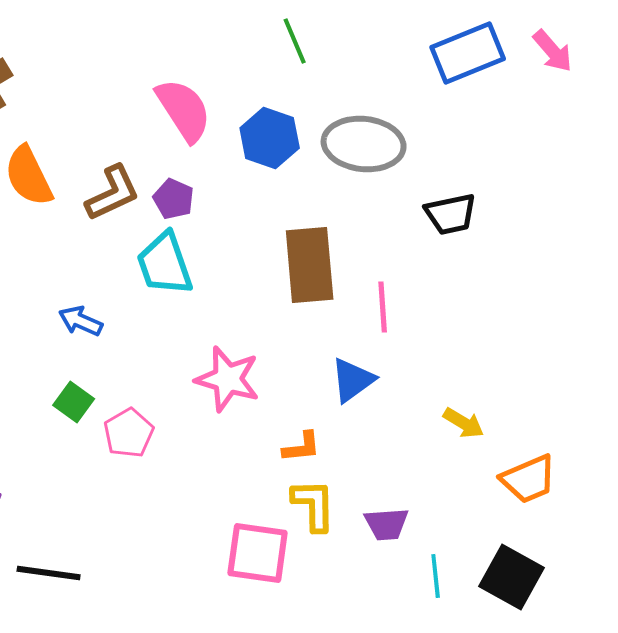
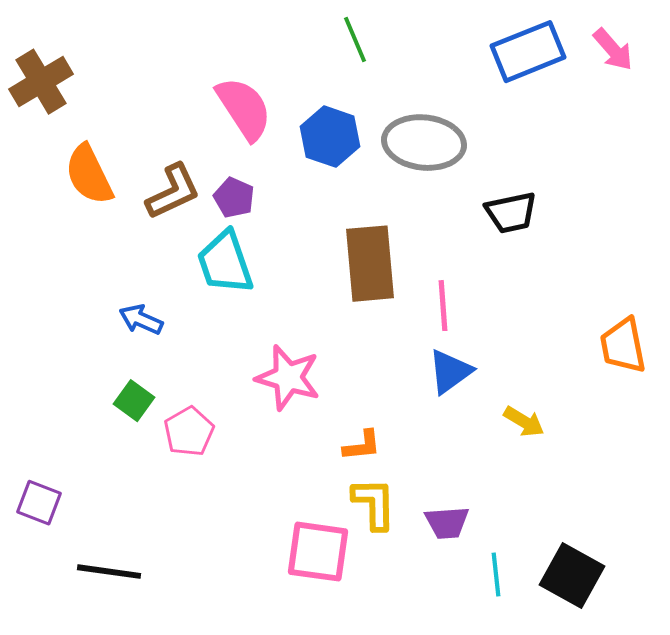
blue triangle: (353, 380) -> (450, 372), moved
orange trapezoid: (529, 479) -> (623, 346), moved, turned 102

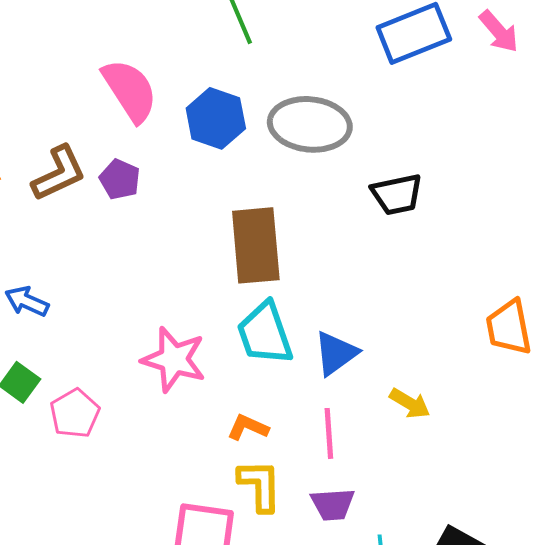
cyan trapezoid: (225, 263) -> (265, 333), moved
pink line: (443, 306) -> (329, 433), moved
orange L-shape: (362, 446) -> (248, 427), turned -150

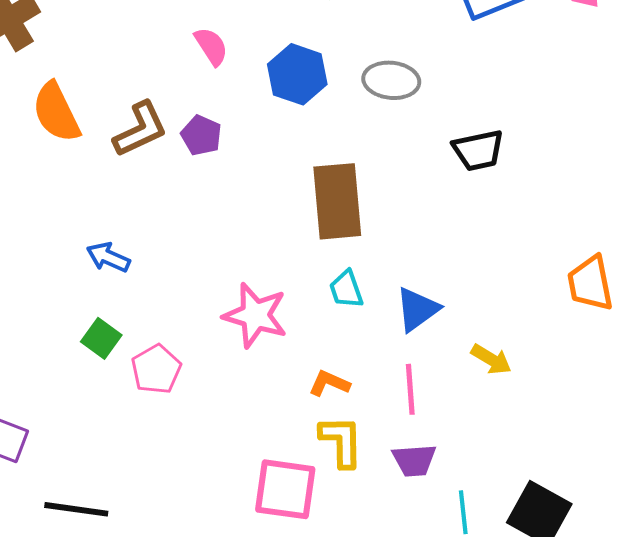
pink semicircle: (130, 90) -> (211, 46), size x0.6
gray ellipse: (310, 124) -> (391, 80), size x0.7
cyan trapezoid: (265, 333) -> (346, 289), size x0.6

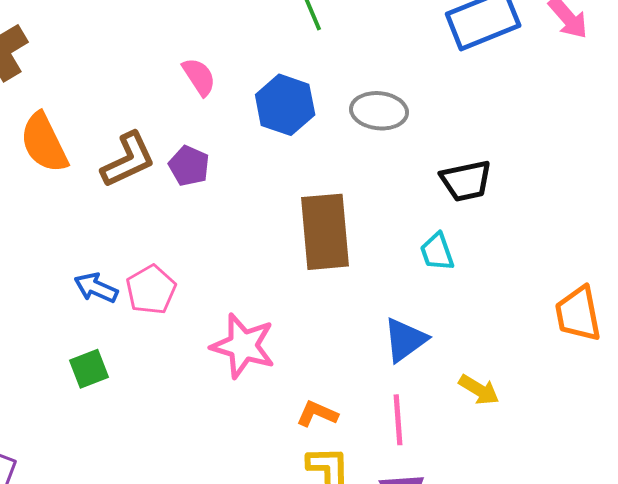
cyan trapezoid: (346, 289) -> (437, 252), moved
green square: (101, 338) -> (89, 369), turned 33
pink pentagon: (156, 369) -> (151, 290), moved

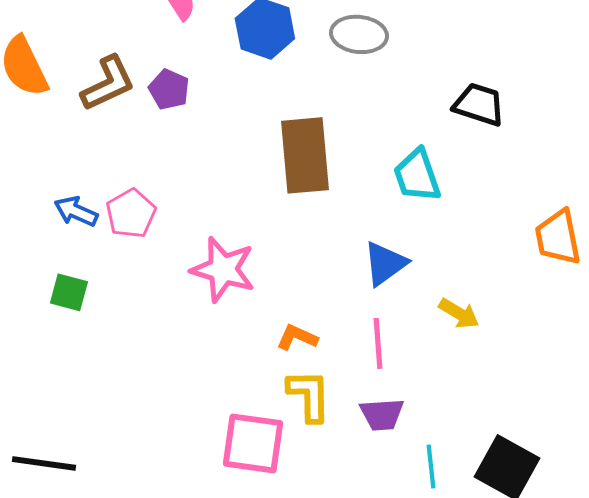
black trapezoid: (466, 181) -> (479, 104), moved, turned -150
cyan trapezoid: (437, 252) -> (417, 175), size x1.4
green square: (89, 369) -> (69, 292), turned 36

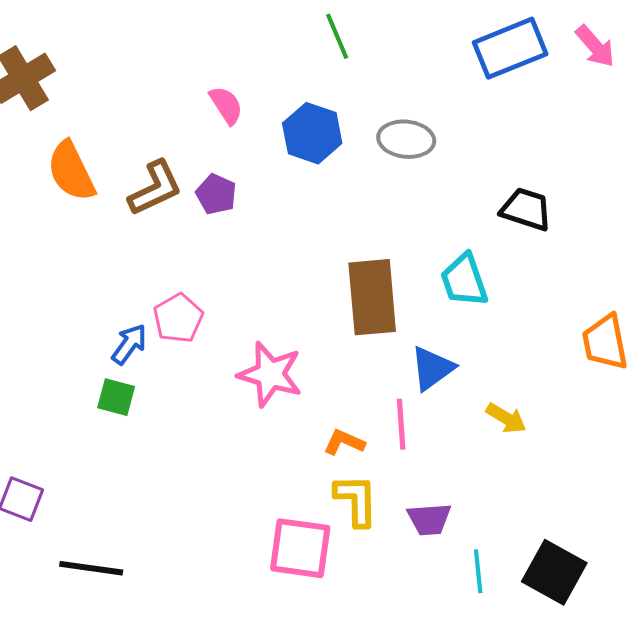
brown rectangle: (305, 155) -> (372, 297), moved
blue arrow: (76, 211) -> (129, 344), moved, turned 102
pink line: (378, 343) -> (401, 424), moved

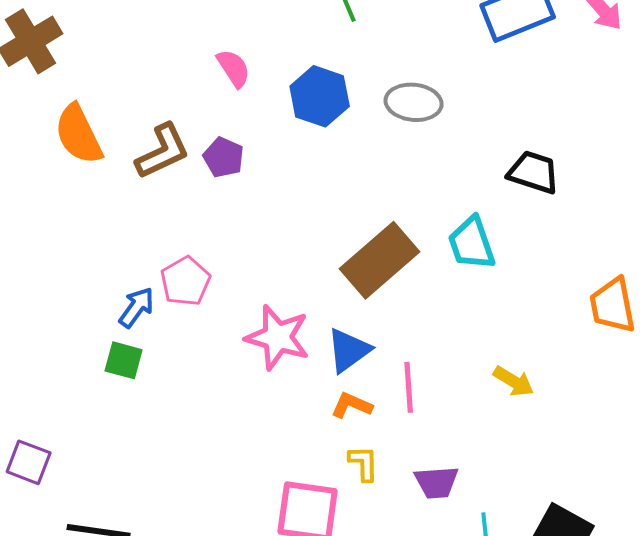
brown rectangle: (372, 297) -> (380, 260), turned 54
blue triangle: (432, 368) -> (349, 350), moved
yellow L-shape: (356, 500) -> (364, 463), size x0.7

